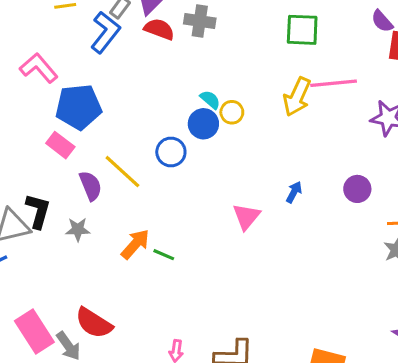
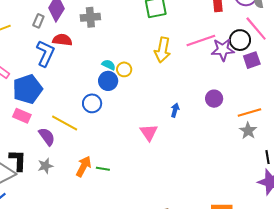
red semicircle: (159, 29) -> (62, 40), moved
blue L-shape: (105, 32) -> (45, 53), moved
pink line: (334, 83) -> (201, 41), moved

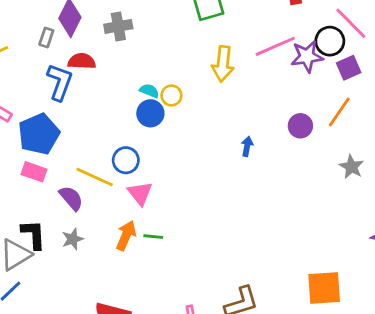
blue circle: (92, 103) -> (126, 160), moved
orange line: (249, 112) -> (339, 112), moved, turned -35
pink triangle: (149, 133) -> (140, 193), moved

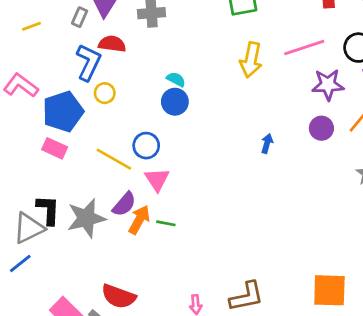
purple star: (307, 56) -> (328, 85), moved
yellow circle: (171, 95) -> (105, 93), moved
purple semicircle: (71, 198) -> (124, 204), moved, turned 76
gray star: (73, 239) -> (86, 218), size x1.8

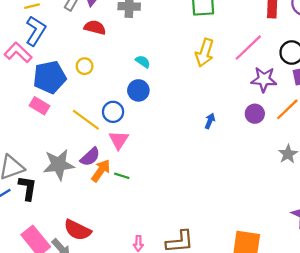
pink line: (304, 47) -> (248, 48), turned -32
blue L-shape: (88, 62) -> (36, 31), moved
blue circle: (175, 102) -> (138, 90), moved
black L-shape: (48, 210) -> (28, 188), moved

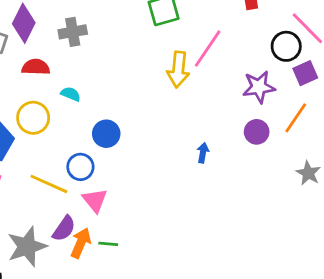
pink line: (248, 48) -> (208, 49), moved
cyan semicircle: (143, 62) -> (71, 94), moved
yellow circle: (85, 66) -> (33, 118), size x1.5

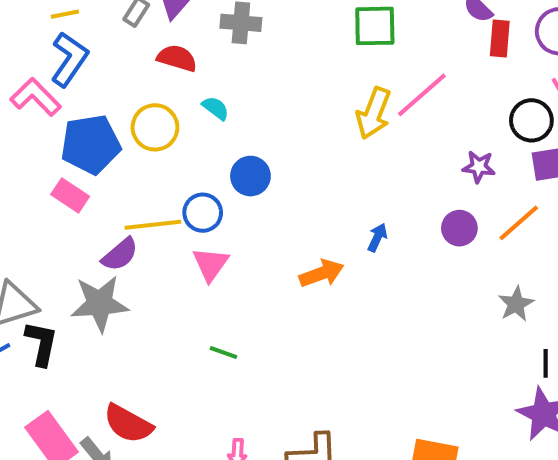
purple star: (259, 87) -> (479, 167), size x0.7
yellow line: (49, 184) -> (153, 225), turned -45
purple semicircle: (64, 229) -> (120, 254), moved
orange arrow: (81, 243) -> (322, 273), moved, turned 32
green line: (108, 244) -> (223, 353), moved

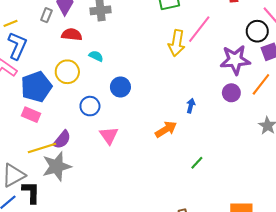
purple star: (479, 167) -> (235, 60), size x1.8
blue circle: (203, 213) -> (90, 106), moved
yellow line: (153, 225) -> (42, 148), moved
green line: (223, 353) -> (197, 163), moved, turned -56

